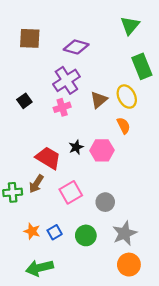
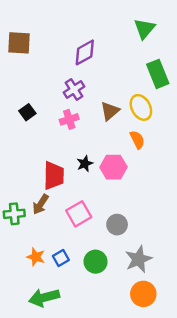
brown square: (30, 38) -> (19, 43), moved
purple diamond: (76, 47) -> (85, 52), turned -45
purple cross: (66, 80) -> (74, 90), size x0.7
red trapezoid: (48, 158) -> (54, 176), turned 60

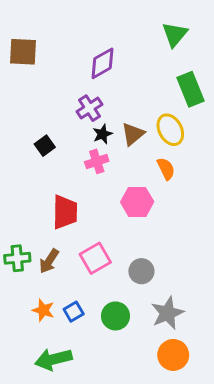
black square: (27, 112) -> (45, 146), moved
pink cross: (69, 119) -> (97, 161), moved
black star: (85, 164) -> (102, 134), moved
brown arrow: (41, 204) -> (49, 261), moved

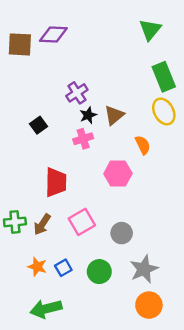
purple diamond: (102, 63) -> (53, 35), moved, turned 32
yellow ellipse: (170, 130) -> (164, 111), moved

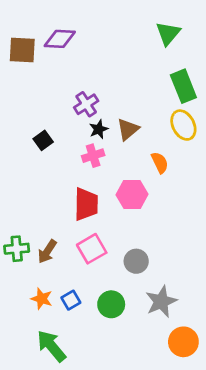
red trapezoid: (56, 182) -> (86, 204), moved
orange circle: (149, 305) -> (183, 342), moved
green arrow: (46, 309) -> (51, 346), turned 64

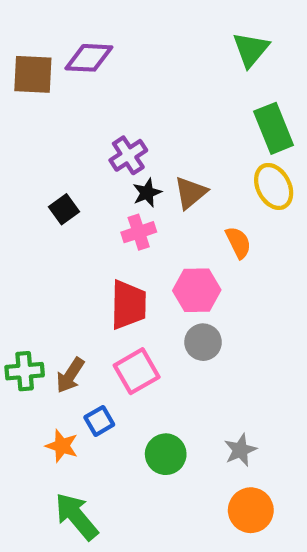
gray circle: (136, 261) -> (203, 342), moved
blue square: (71, 300) -> (99, 421), moved
gray star: (161, 302) -> (240, 450), size x0.7
orange circle: (183, 342) -> (251, 510), moved

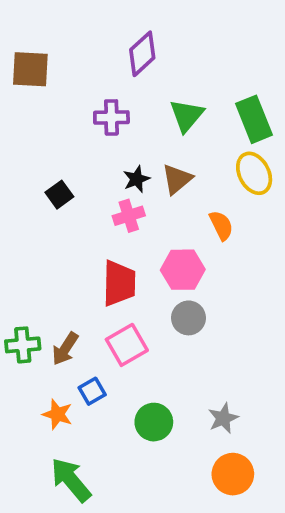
green triangle: (251, 50) -> (187, 116), moved
purple diamond: (89, 58) -> (142, 54), moved, turned -45
purple cross: (128, 155) -> (111, 117), moved, turned 32

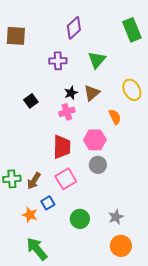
green rectangle: (254, 119) -> (132, 30), moved

